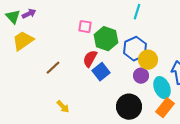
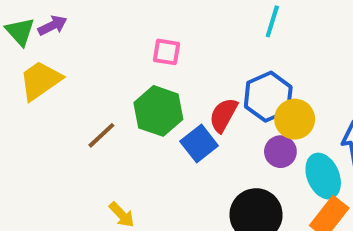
green hexagon: (106, 39) -> (158, 111), moved
red semicircle: (90, 59) -> (223, 115), moved

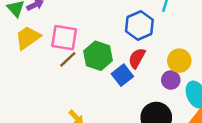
pink square: (166, 52) -> (64, 38), moved, size x1.6
blue hexagon: (268, 97) -> (139, 25), moved
brown line: (101, 135) -> (68, 59), moved

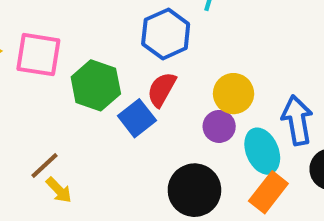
brown line: (68, 59) -> (44, 165), moved

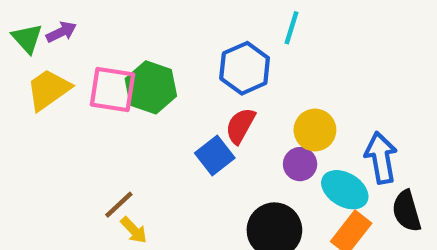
green hexagon: (96, 85) -> (151, 87), moved
cyan ellipse: (262, 151) -> (345, 190), turned -36

